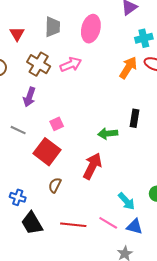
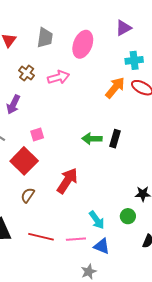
brown cross: (39, 64) -> (27, 73), size x0.7
green arrow: (108, 134) -> (92, 139), moved
pink line: (108, 223) -> (76, 239), turned -42

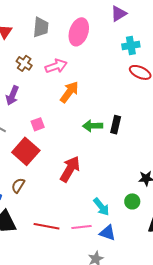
orange arrow: (115, 88) -> (69, 92), moved
brown semicircle: (28, 195) -> (18, 185), moved

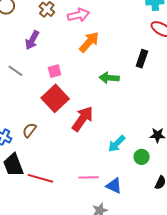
black rectangle: (116, 125) -> (142, 59), moved
red square: (26, 151) -> (55, 98), moved
cyan arrow: (101, 207) -> (117, 144), moved, turned 78
red line: (46, 226) -> (40, 178), moved

